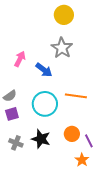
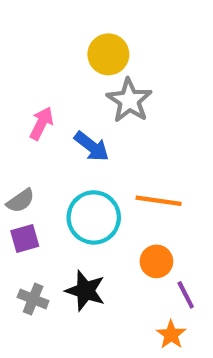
yellow circle: (64, 15) -> (108, 54), moved
orange circle: (72, 134) -> (156, 261), moved

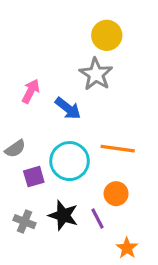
yellow circle: (108, 54) -> (107, 35), moved
purple square: (25, 238) -> (34, 177), moved
purple line: (186, 295) -> (97, 218), moved

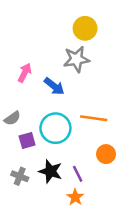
gray star: (96, 74) -> (76, 59), turned 30
orange circle: (116, 194) -> (106, 154), moved
orange star: (127, 248) -> (75, 197), moved

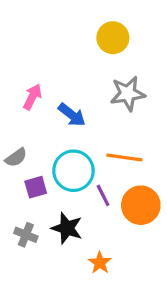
gray star: (76, 59) -> (128, 94), moved
orange circle: (106, 154) -> (141, 205), size x1.5
purple line: (78, 174) -> (103, 195), moved

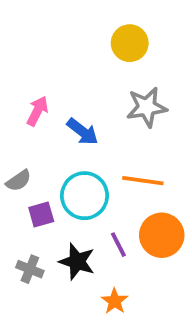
purple line: (103, 195) -> (118, 245), moved

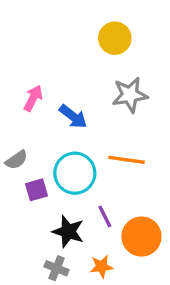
orange circle: (162, 235) -> (141, 237), moved
gray cross: (30, 269) -> (56, 268), moved
orange star: (115, 301) -> (101, 267), turned 30

